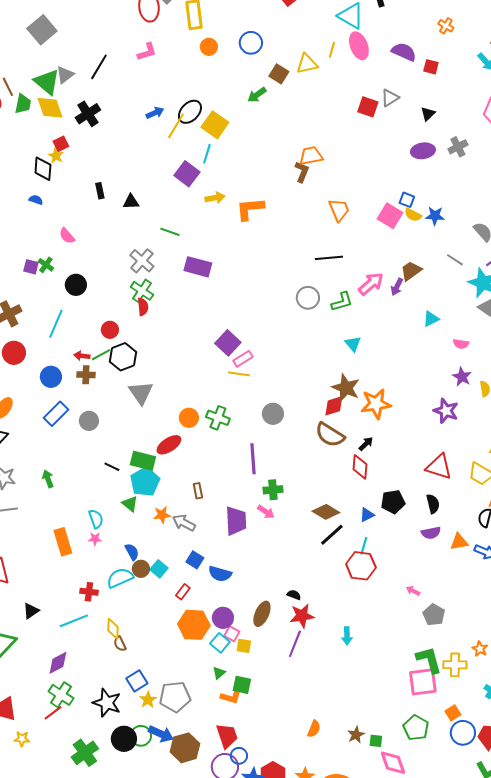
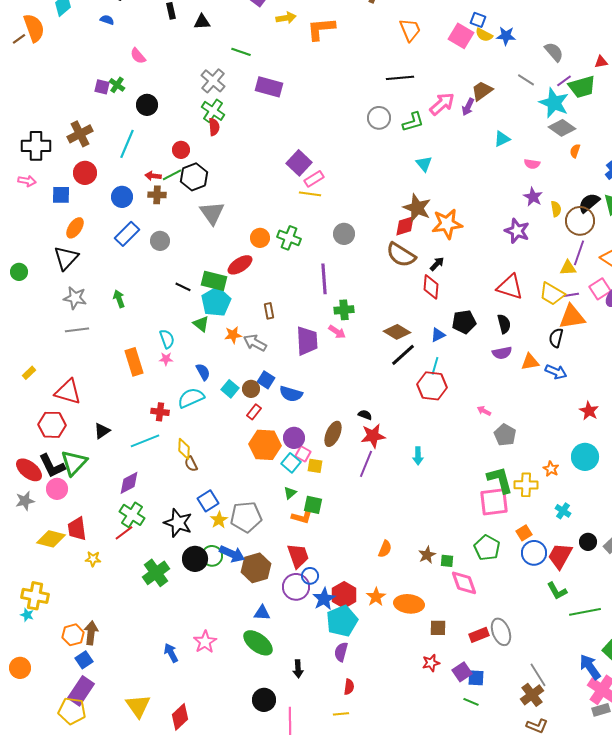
brown circle: (141, 569) -> (251, 389), moved

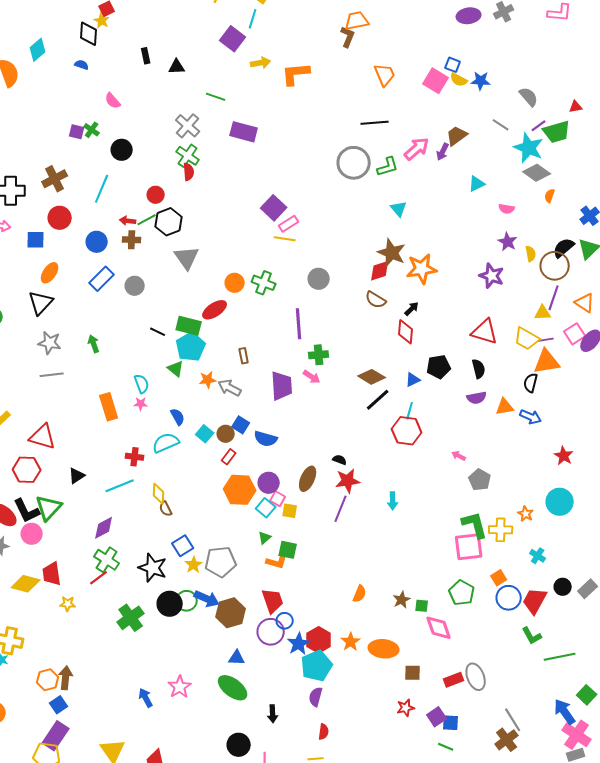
gray circle: (379, 118) -> (354, 163), size x1.4
brown semicircle: (401, 255) -> (376, 300), size x0.7

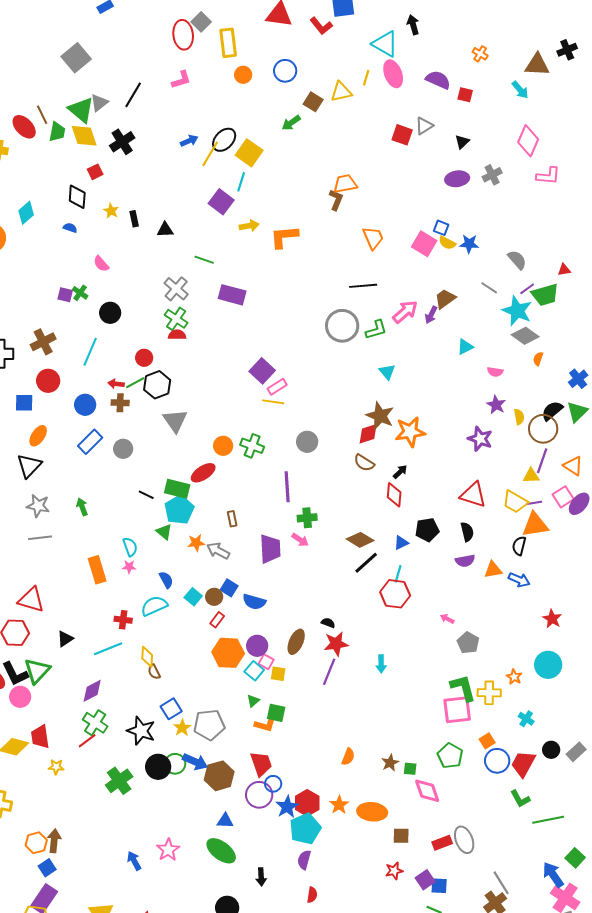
yellow star: (102, 21) -> (111, 211), moved
red semicircle: (189, 172) -> (177, 335), turned -84

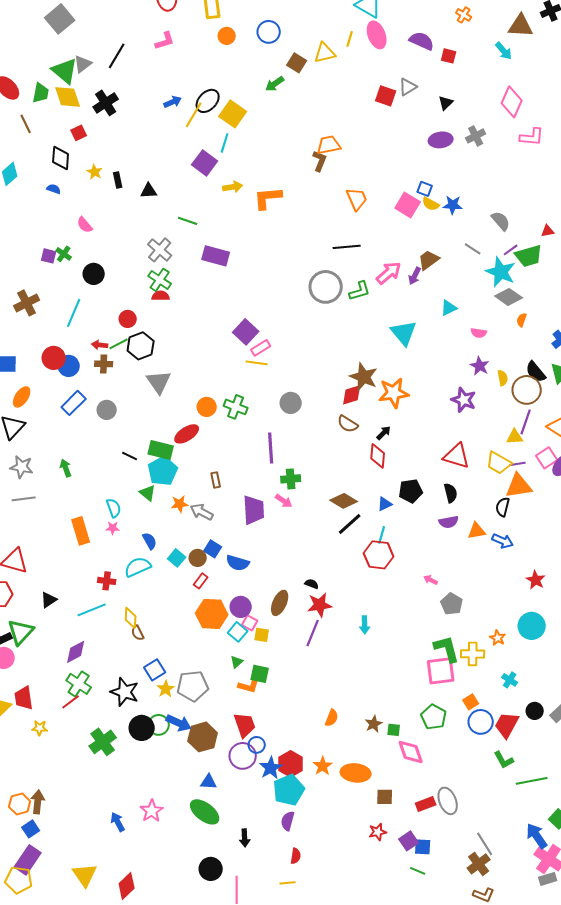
brown line: (42, 115) -> (26, 124), moved
cyan triangle: (387, 372) -> (404, 333), moved, size x1.6
red circle: (48, 381) -> (54, 358), moved
black semicircle: (552, 411) -> (536, 372), turned -90

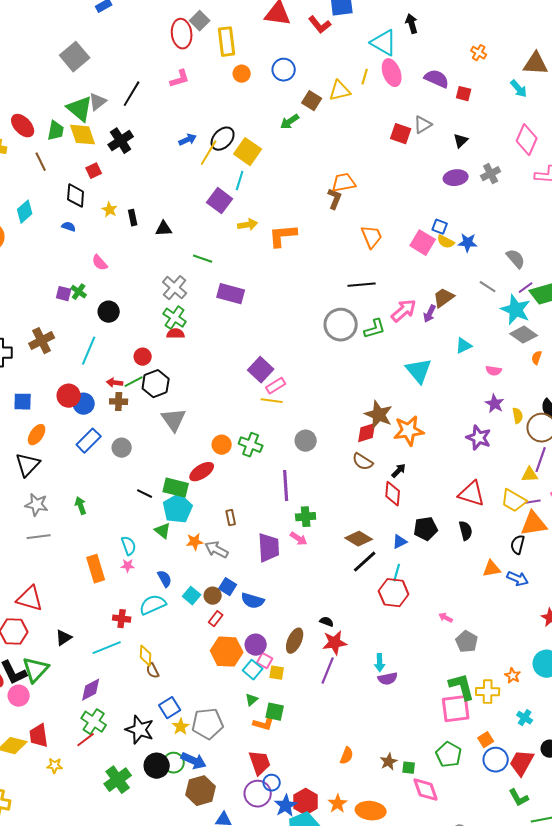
purple semicircle: (449, 522) -> (388, 679), moved
brown hexagon: (203, 737) -> (201, 791), moved

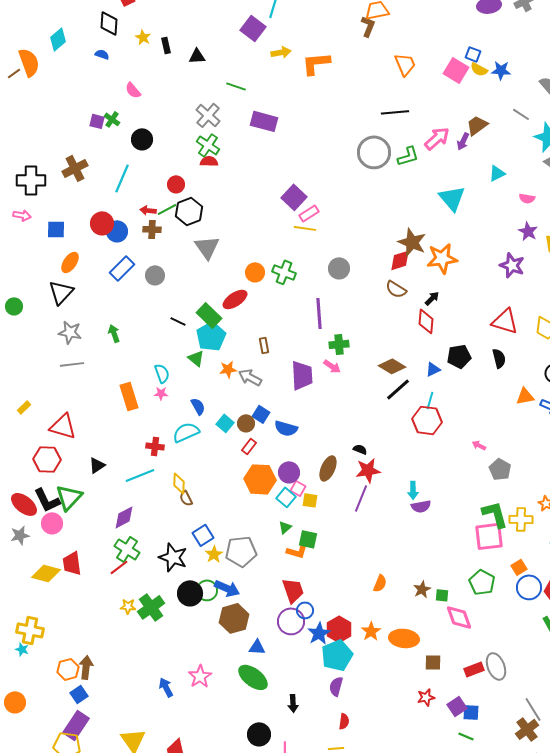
green rectangle: (176, 488) -> (209, 315), turned 30
yellow star: (55, 766) -> (128, 606), moved

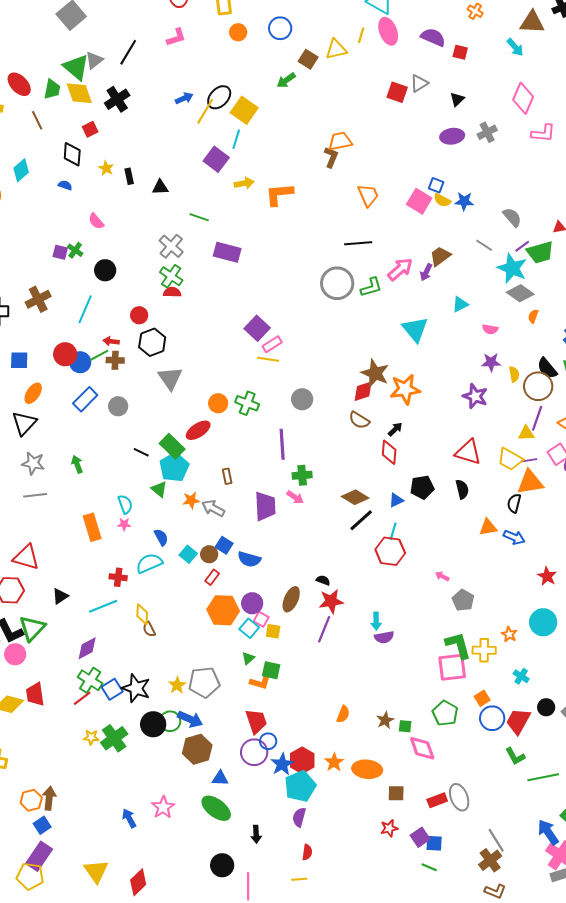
green line: (167, 209) -> (99, 355), moved
purple star: (528, 231) -> (491, 362), turned -30
blue square: (203, 535) -> (112, 689), moved

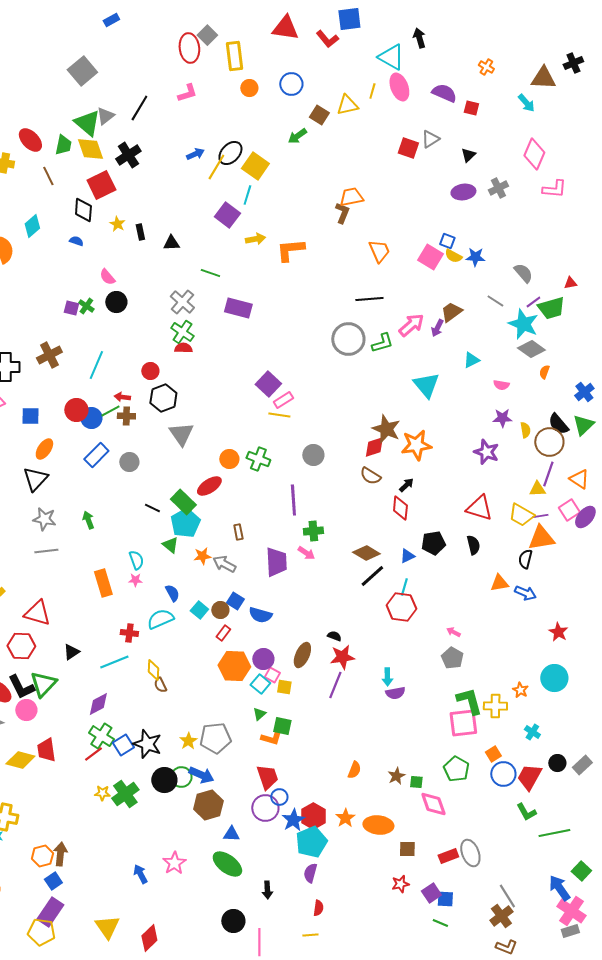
red square: (90, 129) -> (101, 185), size x1.8
black circle: (105, 270) -> (116, 302), moved
gray pentagon: (463, 600) -> (452, 658), moved

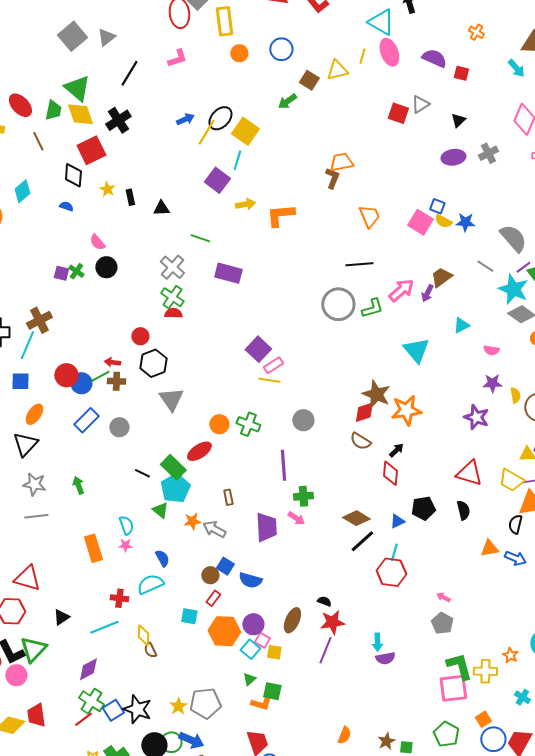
gray triangle: (105, 116) -> (106, 37), moved
gray semicircle: (523, 273) -> (513, 238), size x1.4
cyan line: (96, 365) -> (27, 345), moved
cyan square: (199, 610) -> (189, 616), moved, turned -30

